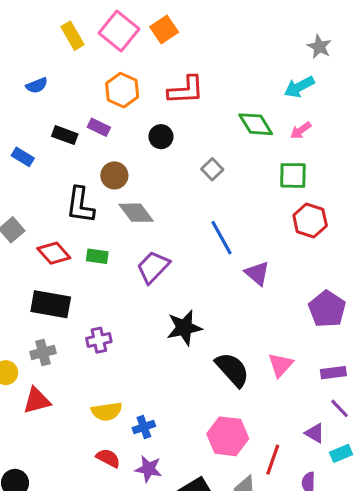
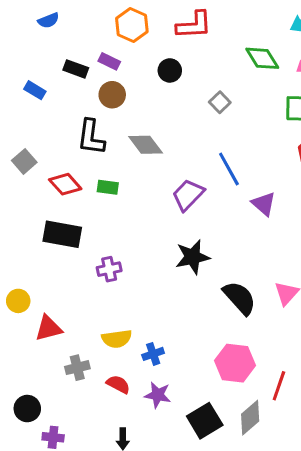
brown circle: (114, 175) -> (112, 95), moved
purple trapezoid: (153, 267) -> (188, 195), moved
gray cross: (43, 352) -> (77, 368), moved

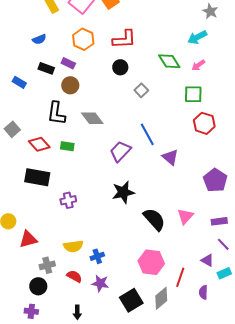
blue semicircle: (49, 20) -> (39, 39), moved
black circle: (170, 70) -> (120, 67), moved
black circle: (27, 409) -> (38, 286), moved

